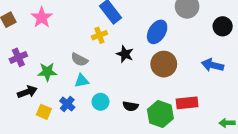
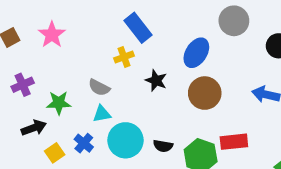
cyan circle: (101, 102) -> (125, 140), size x1.6
yellow square: (44, 112) -> (55, 153), turned 32

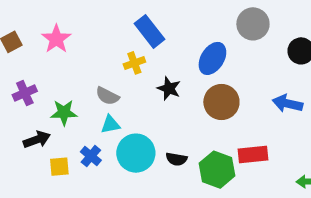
yellow square: (55, 153) -> (59, 167), turned 30

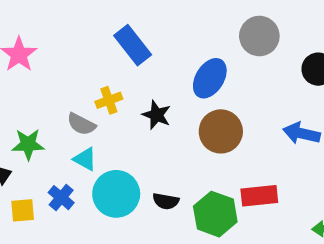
yellow cross: (134, 63) -> (109, 100), moved
cyan triangle: (110, 125) -> (85, 159), turned 40

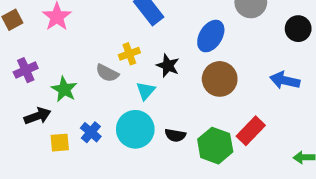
green star: (28, 144) -> (64, 89), turned 30
cyan triangle: (85, 159) -> (146, 91), moved, turned 42
red rectangle: (259, 196) -> (251, 131), turned -40

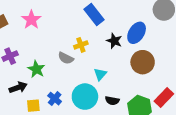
black star: (168, 66) -> (114, 41), moved
cyan triangle: (146, 91) -> (100, 74), moved

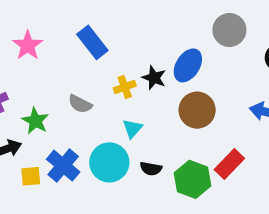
blue rectangle: (94, 15) -> (92, 42), moved
yellow cross: (81, 45) -> (125, 87), moved
blue cross: (55, 99) -> (63, 166), size x1.5

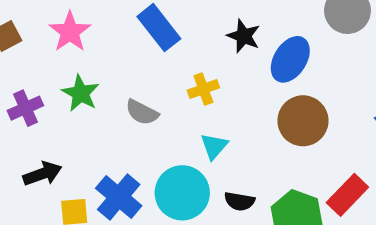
black star: (154, 78) -> (244, 36), moved
green star: (35, 121) -> (81, 93), moved

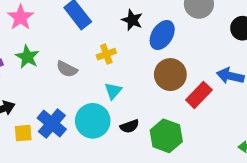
red rectangle: (347, 195) -> (199, 95), moved
black semicircle: (239, 201) -> (129, 126), turned -30

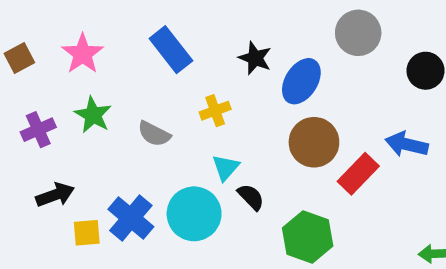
black semicircle: (129, 126) -> (251, 197), moved, turned -114

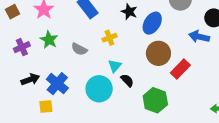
blue arrow: (407, 144) -> (199, 37), moved
blue cross: (131, 218) -> (57, 84), moved
yellow square: (87, 233) -> (46, 106), moved

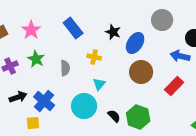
yellow cross: (109, 38) -> (94, 57), turned 32
gray semicircle: (79, 49) -> (65, 68), turned -119
red rectangle: (180, 69) -> (174, 86), moved
black semicircle: (127, 80) -> (114, 116), moved

